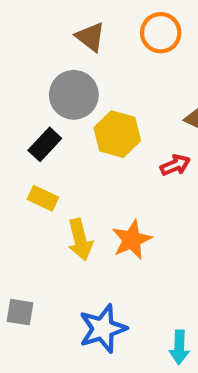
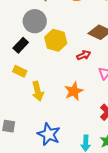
orange star: (132, 240) -> (74, 91), moved
blue star: (103, 329) -> (49, 134), turned -30

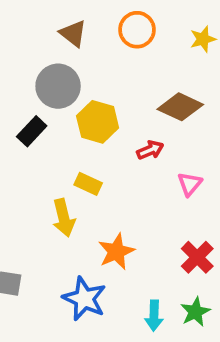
yellow rectangle: (20, 71) -> (88, 184), moved
orange star: (74, 91) -> (116, 252), moved

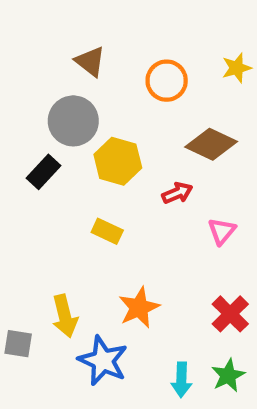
orange circle: (137, 30) -> (167, 81), moved
yellow arrow: (64, 218) -> (65, 316), moved

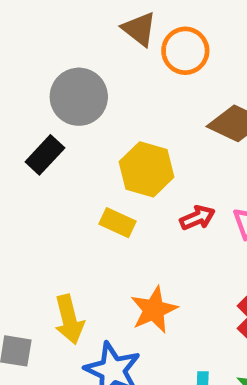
brown triangle: (90, 62) -> (139, 29), moved
yellow hexagon: (118, 161) -> (147, 169), moved
red arrow: (177, 193) -> (197, 218), moved

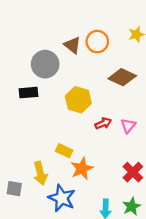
brown triangle: (139, 29) -> (72, 45), moved
black rectangle: (45, 155) -> (28, 93), turned 42
yellow rectangle: (118, 223) -> (64, 151), moved

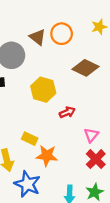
pink triangle: (128, 126) -> (91, 135), moved
orange star: (82, 168) -> (47, 156), turned 30

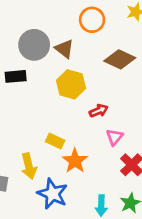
brown triangle: (38, 37) -> (64, 49), moved
pink triangle: (91, 135) -> (114, 137), moved
orange star: (47, 156) -> (75, 161), turned 30

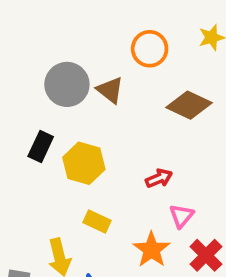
black rectangle: (16, 76) -> (41, 146), moved, turned -60
yellow hexagon: (71, 84) -> (84, 163), moved
orange star: (75, 161) -> (151, 250), moved

